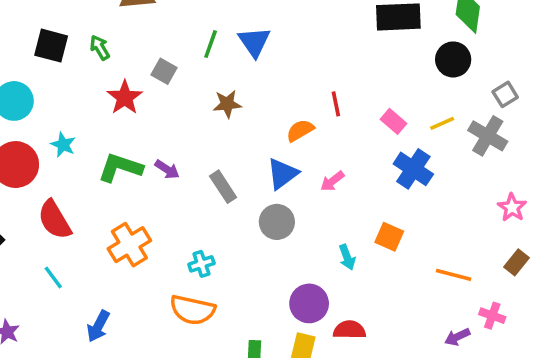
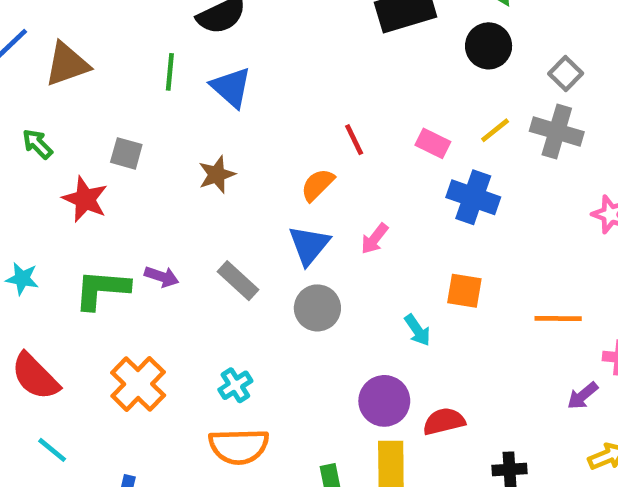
green line: (211, 44) -> (170, 72), moved

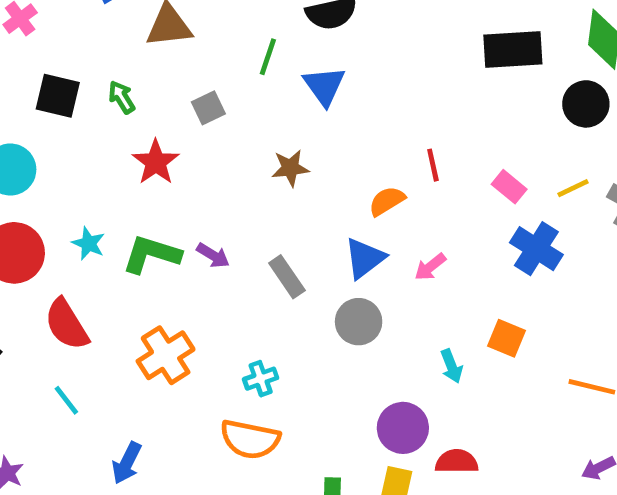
gray square: (126, 153) -> (208, 108), moved, turned 36
cyan star: (22, 279) -> (89, 243), moved

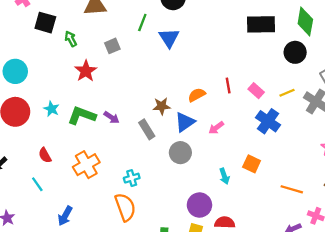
black square: (58, 96) -> (45, 23), moved
red line: (433, 165) -> (228, 86), moved
brown star: (290, 168) -> (162, 106), moved
red semicircle: (67, 324) -> (45, 155), moved, size x0.6
orange semicircle: (250, 439) -> (125, 207), turned -124

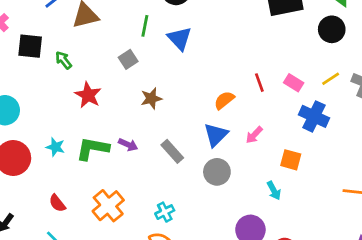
gray square: (112, 46) -> (128, 59), moved
brown star: (162, 106) -> (151, 98), moved
orange square: (252, 164) -> (291, 160), moved

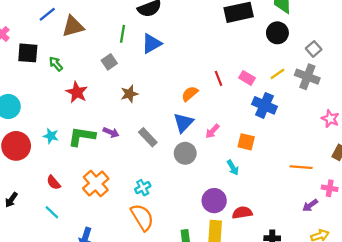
blue triangle: (180, 38) -> (152, 44), turned 45
pink arrow: (254, 135) -> (212, 131), moved

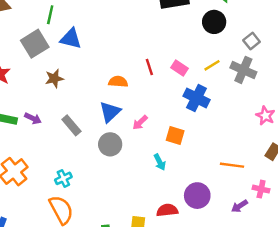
blue triangle: (152, 44) -> (71, 39), moved, turned 40
gray square: (109, 62) -> (35, 44), size x1.6
orange semicircle: (190, 94) -> (118, 82), turned 42
purple circle: (214, 201) -> (197, 196), moved

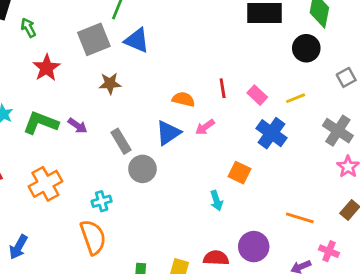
gray cross: (243, 70) -> (338, 131), moved
pink arrow: (140, 122) -> (205, 127), moved
gray circle: (110, 144) -> (142, 169), moved

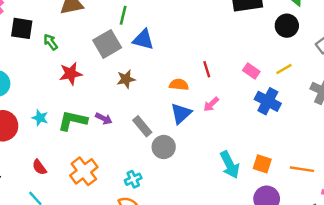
red star: (46, 68) -> (71, 74), turned 30
red line: (223, 88) -> (207, 69), moved
orange semicircle: (184, 99) -> (179, 85), moved
orange square: (239, 173) -> (262, 164), moved
cyan arrow: (216, 201) -> (230, 165), size x1.6

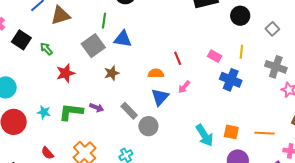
black square: (22, 28) -> (21, 40), turned 30
yellow line: (284, 69) -> (241, 52), turned -48

